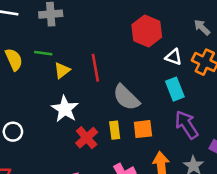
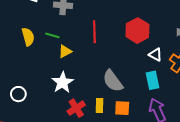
red line: (95, 68) -> (94, 32), moved

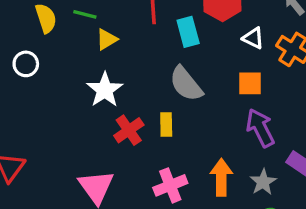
cyan rectangle: (153, 80) -> (188, 32), moved
white circle: (18, 94) -> (26, 64), moved
orange square: (122, 108) -> (250, 83), moved

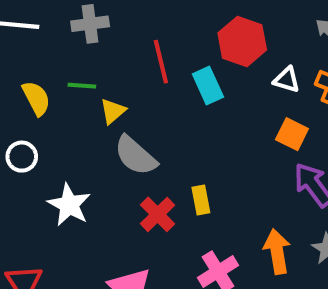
orange square: (250, 83) -> (292, 134), turned 36
gray semicircle: (186, 84) -> (135, 156), moved
white star: (105, 90) -> (69, 205), moved

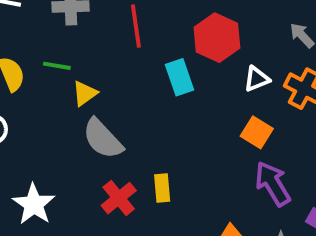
red line: (161, 62) -> (136, 26), moved
white triangle: (287, 80) -> (257, 79), turned -44
white star: (69, 205) -> (34, 204), moved

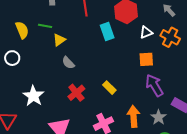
orange square: (257, 132) -> (146, 59), turned -35
gray semicircle: (103, 139) -> (68, 63), size x0.6
yellow rectangle: (162, 188) -> (109, 88), moved, turned -40

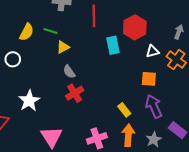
gray arrow: (169, 10) -> (179, 32), turned 56
yellow semicircle: (22, 30) -> (27, 32), turned 42
yellow rectangle: (109, 88) -> (124, 110), moved
red cross: (76, 93) -> (75, 93), moved

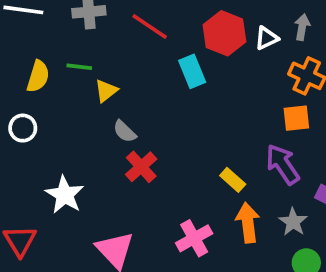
red line: (94, 16) -> (150, 27), turned -45
white triangle: (152, 51) -> (266, 38), moved
orange square: (149, 79) -> (296, 118), moved

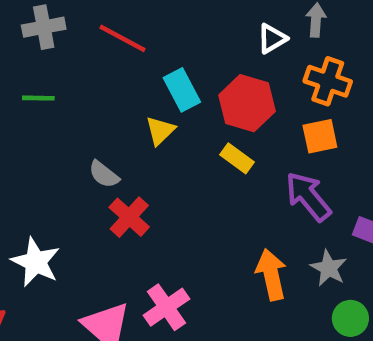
red hexagon: (224, 33) -> (247, 103), moved
yellow triangle: (106, 91) -> (160, 131), moved
yellow rectangle: (233, 180) -> (237, 158), moved
pink cross: (194, 238) -> (166, 307), moved

